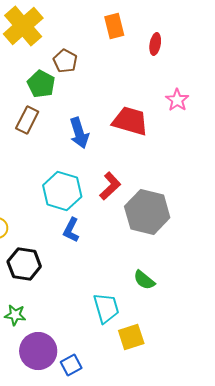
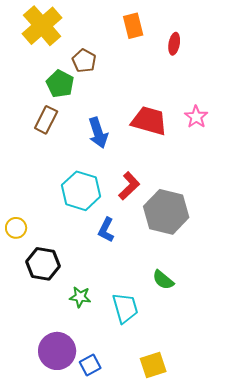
pink star: (177, 100) -> (196, 117), moved
blue L-shape: (71, 230) -> (106, 230), moved
green star: (15, 315) -> (80, 297), moved
yellow square: (131, 337) -> (153, 365), moved

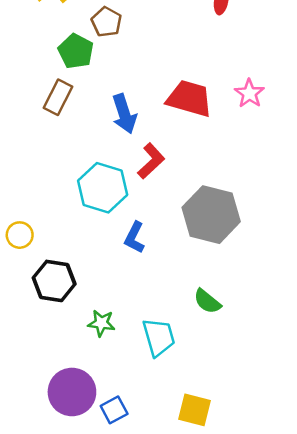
red L-shape: (129, 186) -> (151, 161), moved
yellow square: (153, 365) -> (194, 410), turned 32

